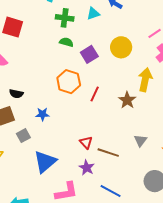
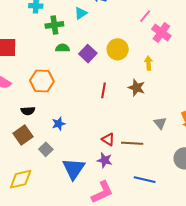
yellow circle: (121, 47) -> (118, 49), moved
yellow arrow: (145, 80) -> (148, 63), size x0.6
orange hexagon: (69, 82) -> (42, 81), moved
purple star: (87, 168) -> (105, 160), moved

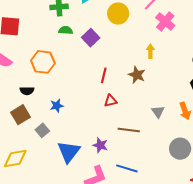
yellow circle: (118, 49) -> (118, 14), moved
red triangle: (108, 139) -> (111, 101), moved, turned -48
blue line: (145, 180) -> (127, 168), moved

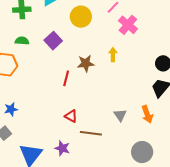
green semicircle: (66, 30) -> (22, 41), moved
brown star: (137, 75) -> (86, 63), moved, turned -30
red triangle: (111, 101) -> (71, 116), moved, turned 40
blue star: (57, 106) -> (11, 109), moved

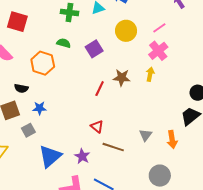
pink cross: (128, 25) -> (158, 51), moved

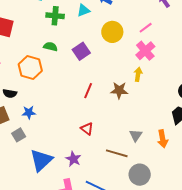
brown star: (122, 78) -> (119, 90), moved
brown line: (113, 147) -> (117, 153), moved
gray circle: (160, 176) -> (140, 175), moved

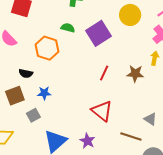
purple square: (81, 51) -> (98, 33), size x1.4
red triangle: (87, 129) -> (102, 111), size x1.6
gray triangle: (136, 135) -> (150, 119), turned -32

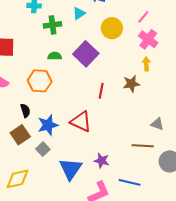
black semicircle: (26, 73) -> (25, 111), turned -104
blue star: (44, 93) -> (48, 125), size x1.5
red triangle: (102, 111) -> (81, 122), moved

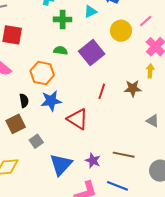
pink line: (143, 17) -> (146, 21), moved
gray triangle: (157, 124) -> (153, 121), moved
blue star: (48, 125) -> (51, 101), moved
brown line: (143, 146) -> (124, 155), moved

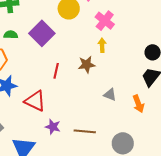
purple star: (93, 161) -> (53, 127), moved

